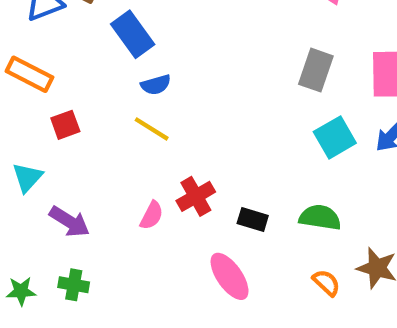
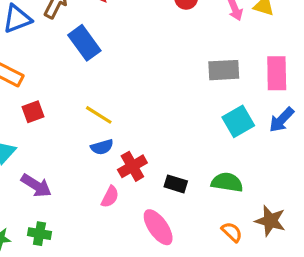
gray rectangle: (316, 70) -> (224, 70), turned 68
blue semicircle: (156, 85) -> (102, 147), moved
pink semicircle: (152, 215) -> (110, 197), moved

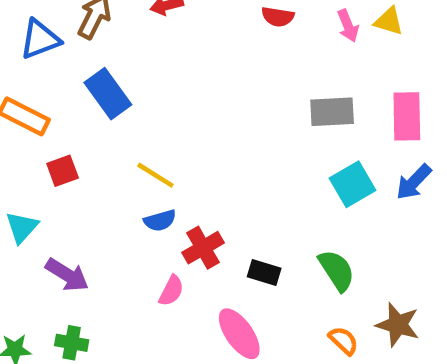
blue rectangle: (84, 43) -> (108, 94), moved
green semicircle: (227, 182) -> (337, 270), turned 48

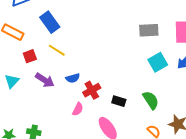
yellow line: (155, 175) -> (57, 50), moved
purple arrow: (67, 275) -> (45, 80), moved

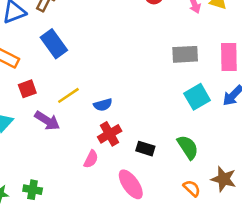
yellow line: (57, 50) -> (68, 95), moved, turned -66
blue semicircle: (73, 78) -> (103, 105), moved

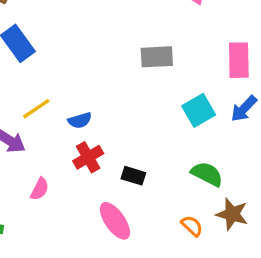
gray rectangle: (185, 54) -> (157, 57), moved
green semicircle: (188, 147) -> (207, 174), moved, turned -30
pink semicircle: (91, 159) -> (40, 189), moved

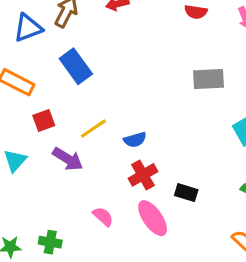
pink semicircle: (40, 189) -> (103, 217), moved, turned -75
pink ellipse: (115, 221) -> (153, 218), moved

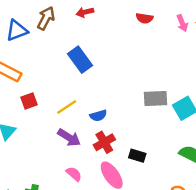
blue rectangle: (76, 66) -> (80, 60), moved
gray rectangle: (209, 79) -> (155, 99), moved
purple arrow: (68, 159) -> (69, 137), moved

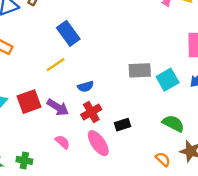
red square: (29, 101) -> (29, 102), moved, size x1.5
yellow line: (67, 107) -> (56, 65), moved
black rectangle: (137, 156) -> (122, 125), turned -35

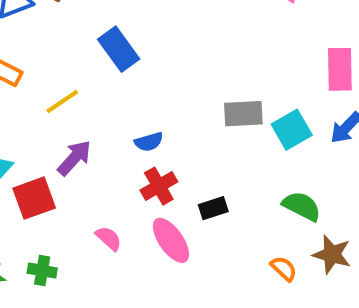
yellow line: (56, 65) -> (62, 102), moved
red square: (29, 102) -> (34, 198), moved
purple arrow: (58, 107) -> (74, 158), moved, turned -80

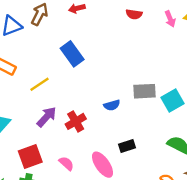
blue semicircle: (149, 142) -> (112, 105), moved
red cross: (159, 186) -> (76, 121), moved
red square: (34, 198) -> (30, 156), moved

